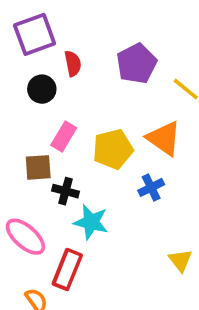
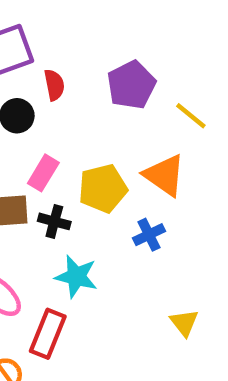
black cross: (65, 191) -> (54, 221), moved

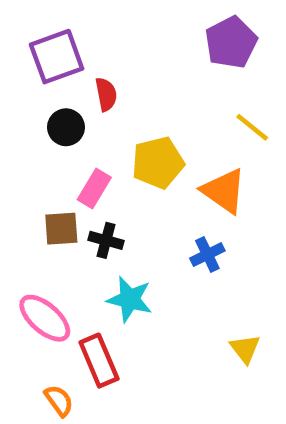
purple pentagon: (131, 85) -> (231, 42), moved
yellow pentagon: (103, 188) -> (158, 163), moved
red rectangle: (48, 334) -> (99, 361), turned -45

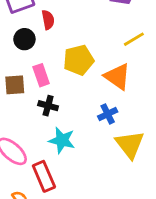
yellow line: (252, 127) -> (134, 39), turned -70
pink rectangle: (94, 189) -> (41, 75), turned -50
brown square: (61, 229) -> (15, 85), moved
yellow triangle: (245, 349) -> (130, 144), moved, size x1.6

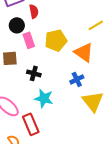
pink rectangle: (41, 75) -> (29, 40), moved

